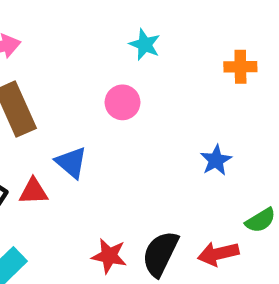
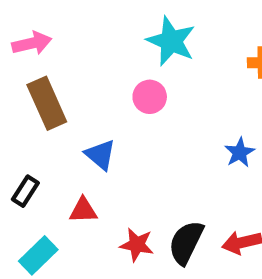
cyan star: (145, 45) -> (171, 41), size x1.6
red triangle: (33, 191) -> (83, 210), moved

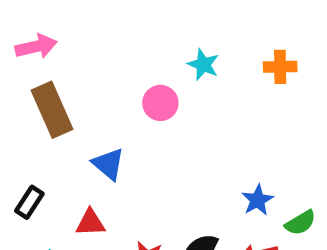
cyan star: (171, 41) -> (203, 65), moved, size x0.6
blue star: (240, 153) -> (258, 200), moved

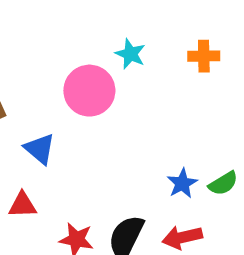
pink circle: (160, 103) -> (89, 91), size x1.5
green semicircle: (300, 223) -> (223, 183), moved

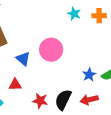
cyan star: (130, 54) -> (74, 14), moved
pink circle: (89, 91) -> (51, 50), moved

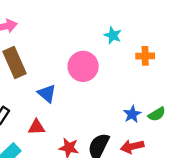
orange cross: (99, 16) -> (145, 56), moved
pink circle: (51, 50) -> (83, 66), moved

